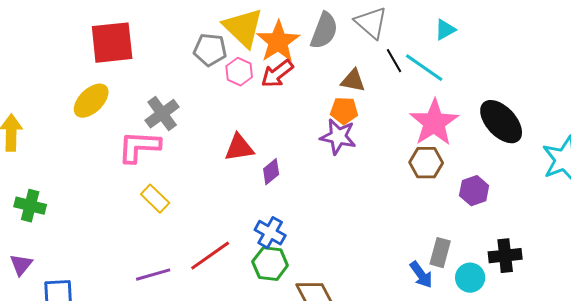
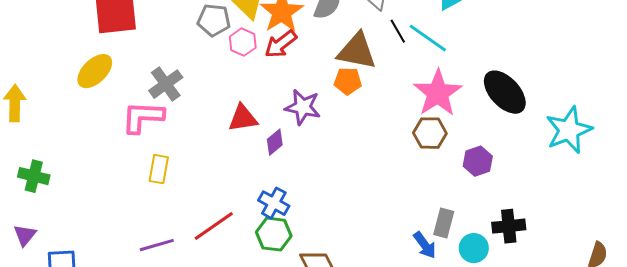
brown triangle: (353, 81) -> (357, 51), size x1.6
purple star: (338, 137) -> (303, 107), moved
yellow rectangle: (155, 199) -> (159, 169), turned 56

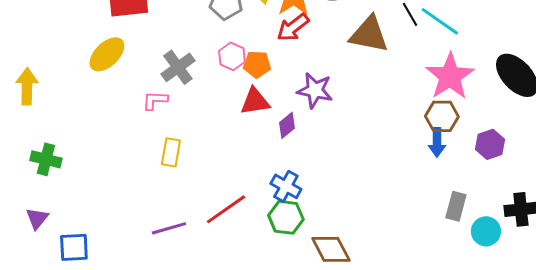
pink hexagon: (243, 42) -> (232, 56), moved
orange pentagon: (348, 81) -> (257, 64), moved
pink L-shape: (143, 117) -> (155, 100), size x0.6
blue arrow: (425, 245) -> (437, 142), moved, turned 36

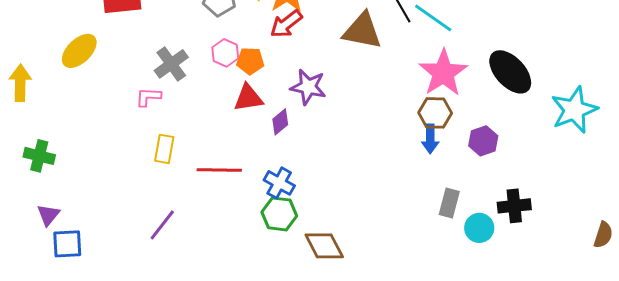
yellow ellipse: (107, 54) -> (79, 51), moved
red line: (226, 209) -> (219, 170), moved, turned 36
purple triangle: (37, 218) -> (48, 215), moved
purple line: (169, 228) -> (162, 225), turned -36

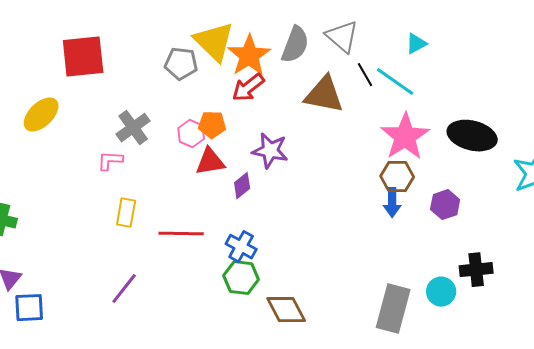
pink hexagon: (225, 53) -> (191, 134), moved
black ellipse: (510, 72) -> (472, 136), turned -33
gray rectangle: (449, 203) -> (393, 309), moved, size x1.6

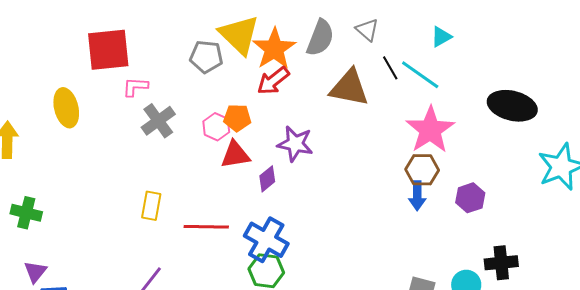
gray triangle: (342, 37) -> (367, 30), size x0.7
yellow ellipse: (41, 115) -> (66, 108), turned -60
black ellipse: (472, 136) -> (512, 106), moved
pink L-shape: (110, 161) -> (135, 87), moved
blue cross: (241, 247) -> (266, 240), size x1.4

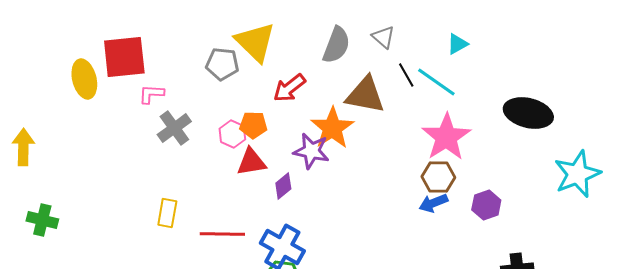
orange star: (274, 49) -> (332, 128), moved
yellow ellipse: (66, 108) -> (84, 79), moved
blue arrow: (417, 196) -> (433, 203), turned 68

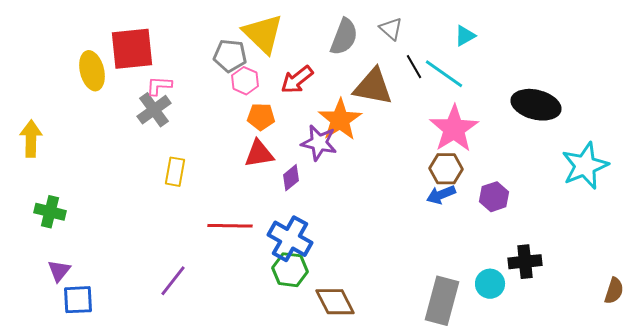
gray cross: (174, 128) -> (154, 110), moved
pink hexagon: (232, 134) -> (245, 81), moved
yellow rectangle: (167, 213) -> (175, 172), moved

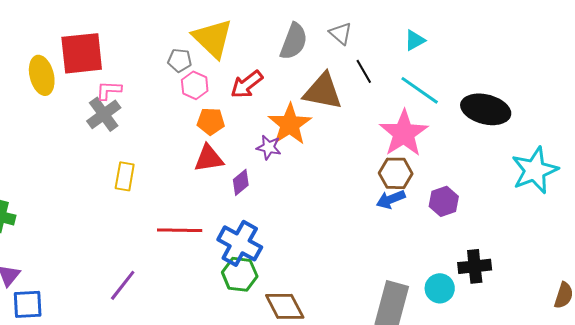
gray pentagon: (230, 56) -> (180, 60), size x0.7
cyan line: (444, 74) -> (420, 90), moved
purple star: (319, 143) -> (269, 147), size x0.7

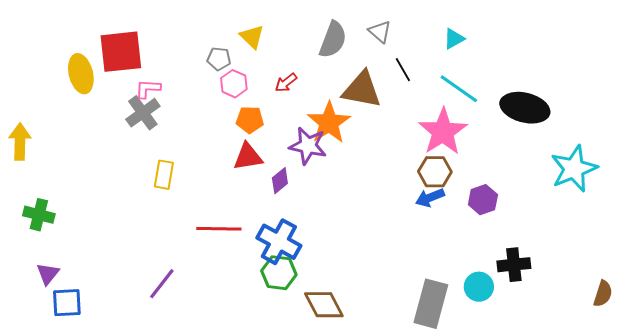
yellow triangle: (213, 38) -> (252, 37), size x0.6
red arrow: (247, 84) -> (286, 83), size x0.7
purple star: (269, 147) -> (308, 146), size x1.5

